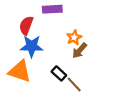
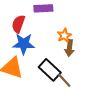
brown arrow: (80, 51) -> (69, 48), turned -35
black rectangle: (59, 73) -> (50, 70), size x1.5

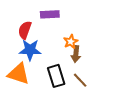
black rectangle: (50, 70) -> (56, 76), turned 30
brown line: (64, 80) -> (80, 80), moved

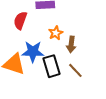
orange star: (71, 42) -> (56, 33), moved
blue star: (30, 50) -> (33, 52), moved

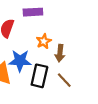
black rectangle: (51, 66) -> (39, 76), turned 30

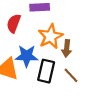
orange star: (44, 41) -> (50, 36), size x1.6

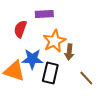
brown line: (71, 75) -> (86, 78), moved

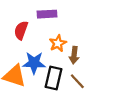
orange star: (54, 41) -> (58, 43), size x0.7
brown line: (86, 78) -> (77, 81), moved

